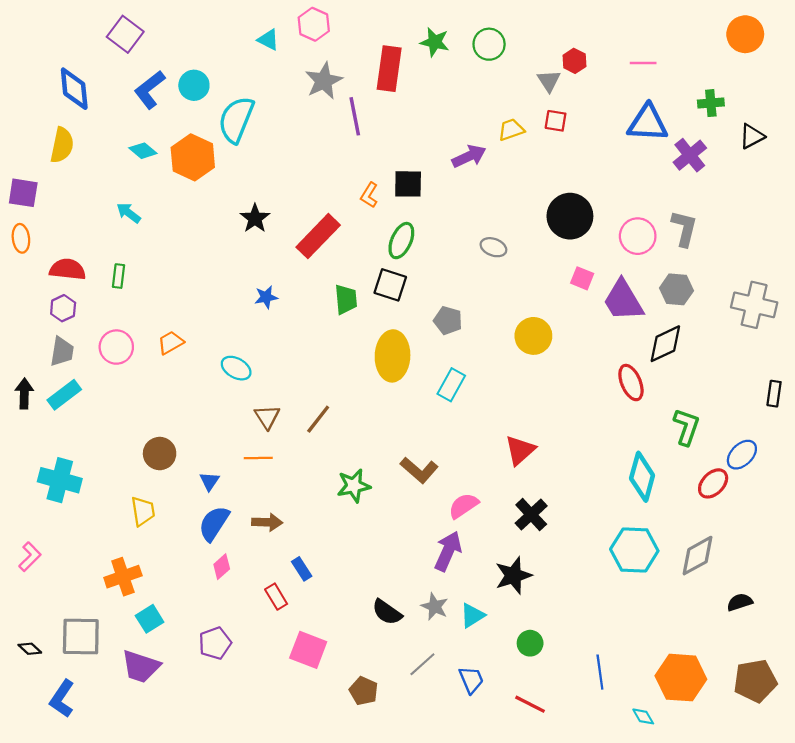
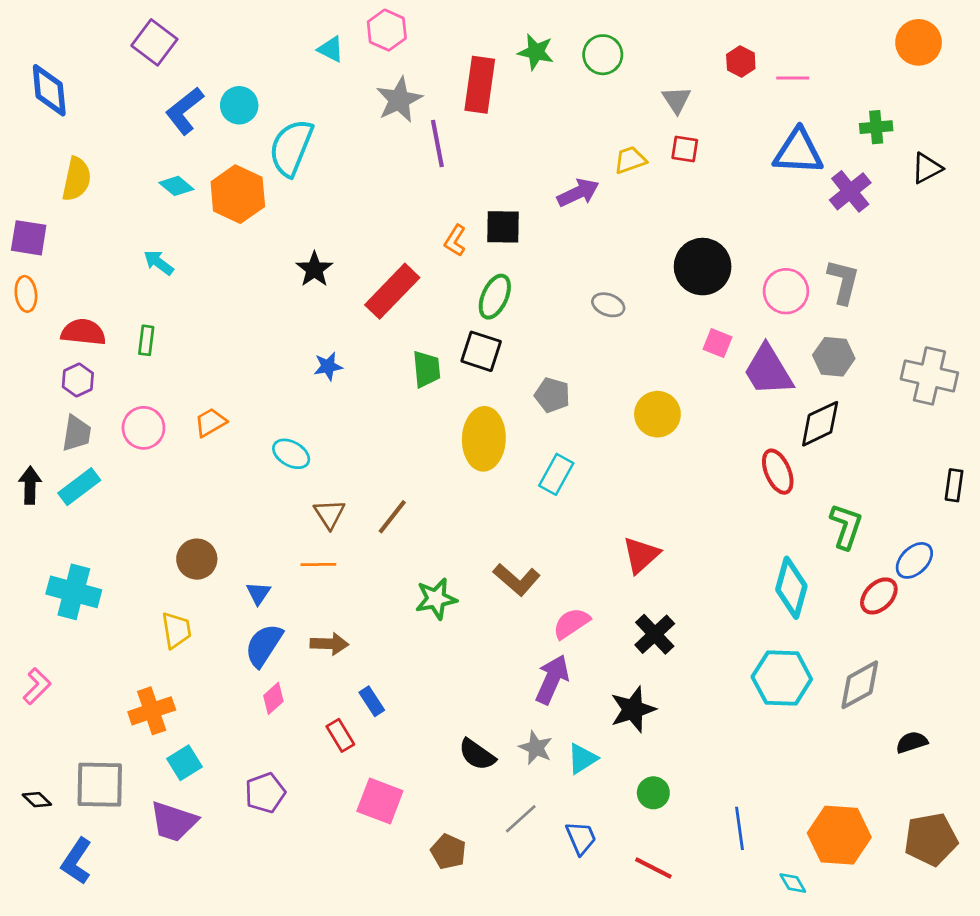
red hexagon: (574, 61) -> (741, 62), moved
blue diamond: (74, 89) -> (49, 90), moved

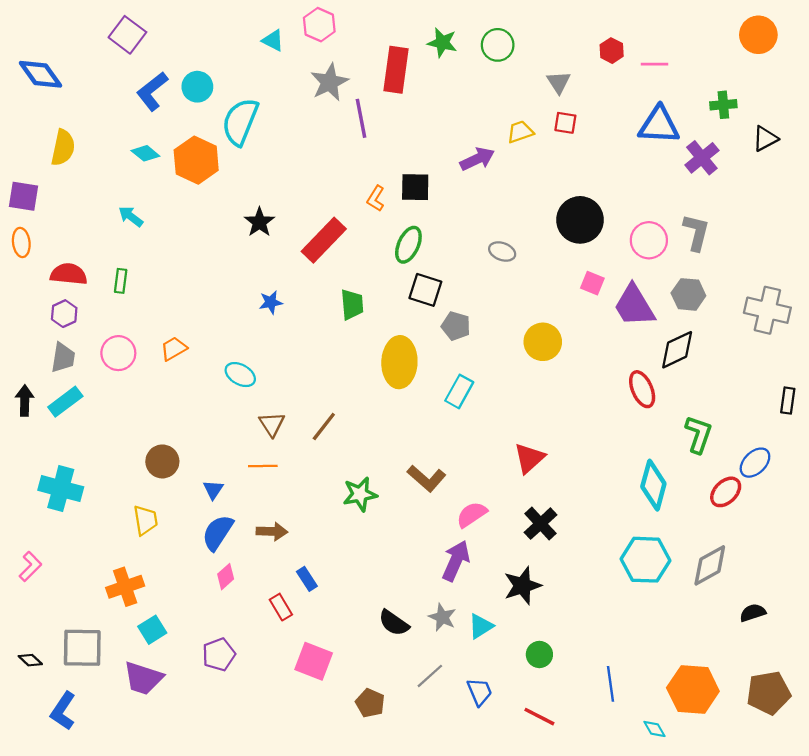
blue diamond: (49, 90) -> (40, 74), turned -30
black square: (481, 351) -> (425, 290), moved

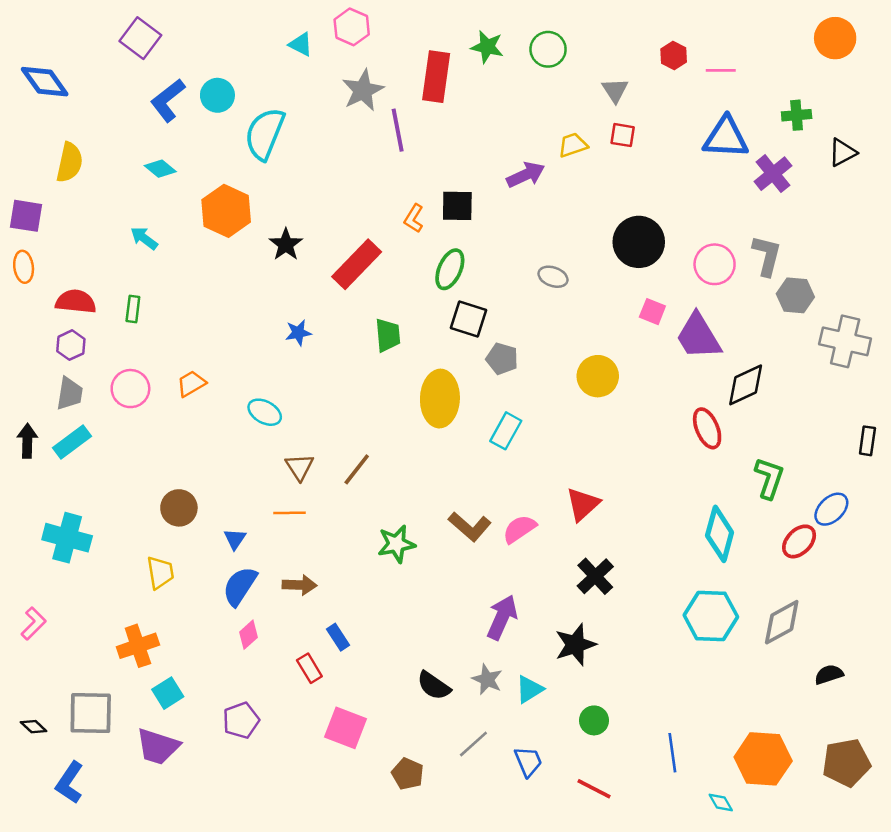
orange hexagon: (196, 160) -> (226, 211), moved
gray hexagon: (688, 294) -> (795, 295), moved
pink semicircle: (472, 515) -> (519, 529), moved

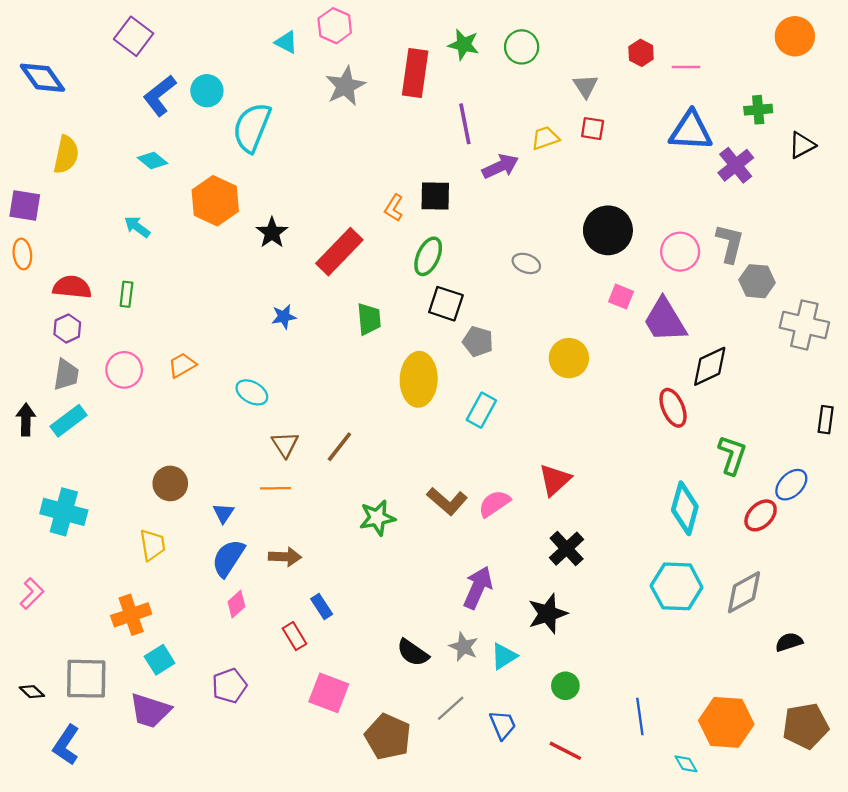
purple line: (398, 130) -> (465, 124), moved
brown pentagon: (408, 774) -> (388, 737), size x1.5

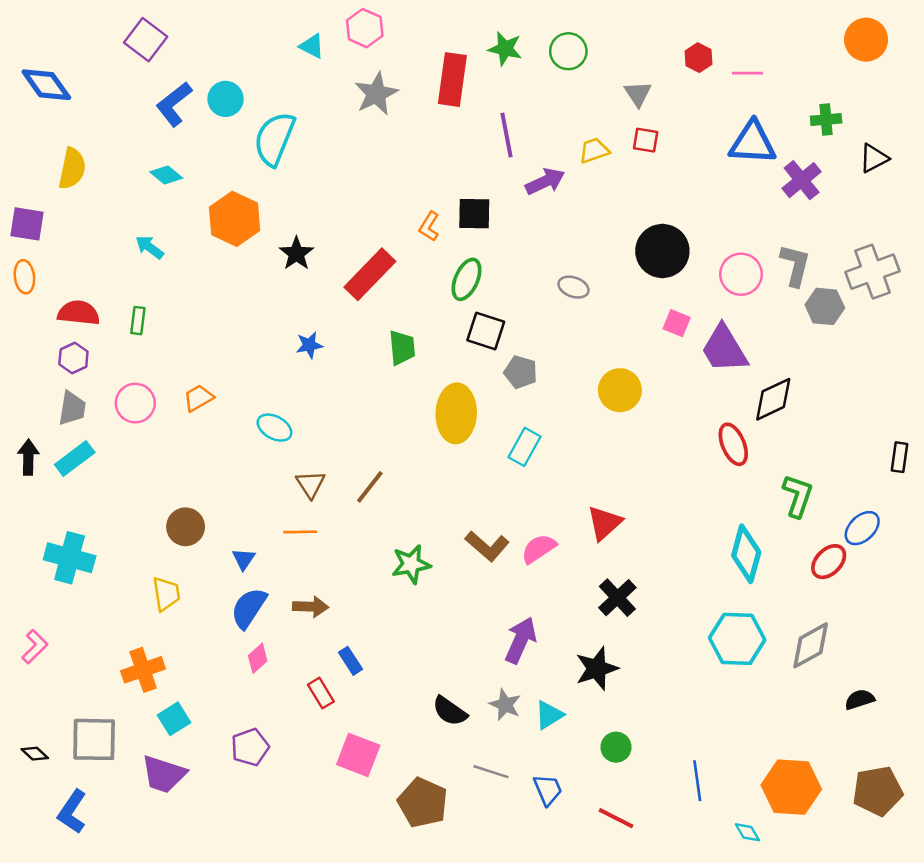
gray cross: (804, 325) -> (872, 272), moved, turned -33
gray line: (451, 708) -> (491, 772), turned 60

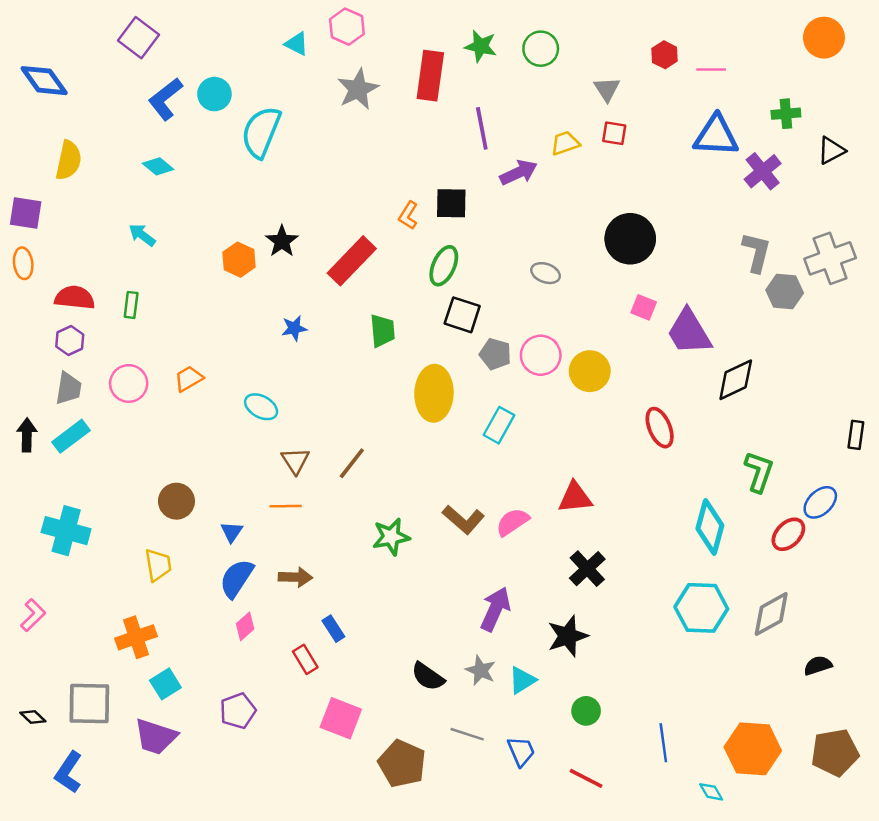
orange hexagon: (235, 219) -> (239, 260), moved, size x0.7
pink circle: (741, 274) -> (541, 355), moved
red ellipse: (733, 444) -> (660, 428), moved
red triangle: (604, 523) -> (575, 497), turned 36

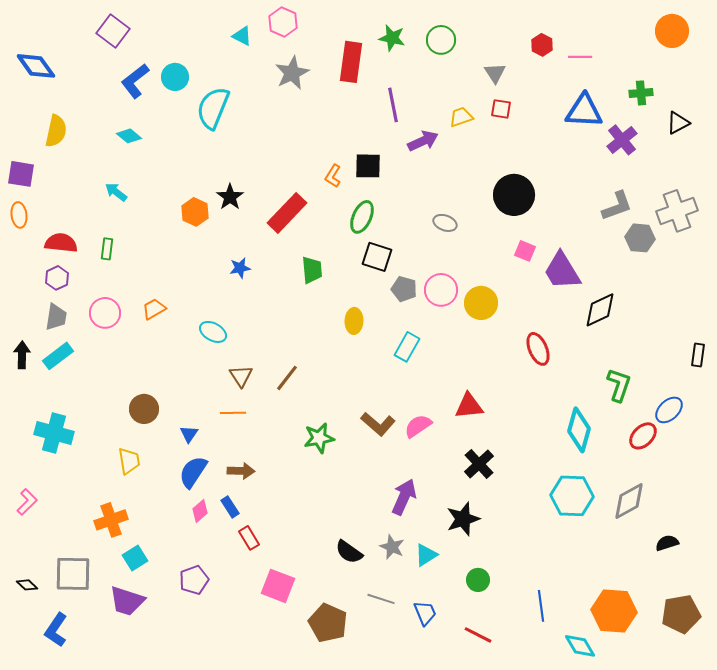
gray L-shape: (756, 252) -> (617, 206), turned 56
yellow ellipse: (434, 393) -> (354, 321), size x0.6
blue rectangle: (333, 629) -> (230, 507), moved
cyan diamond: (711, 792) -> (580, 646), size x1.5

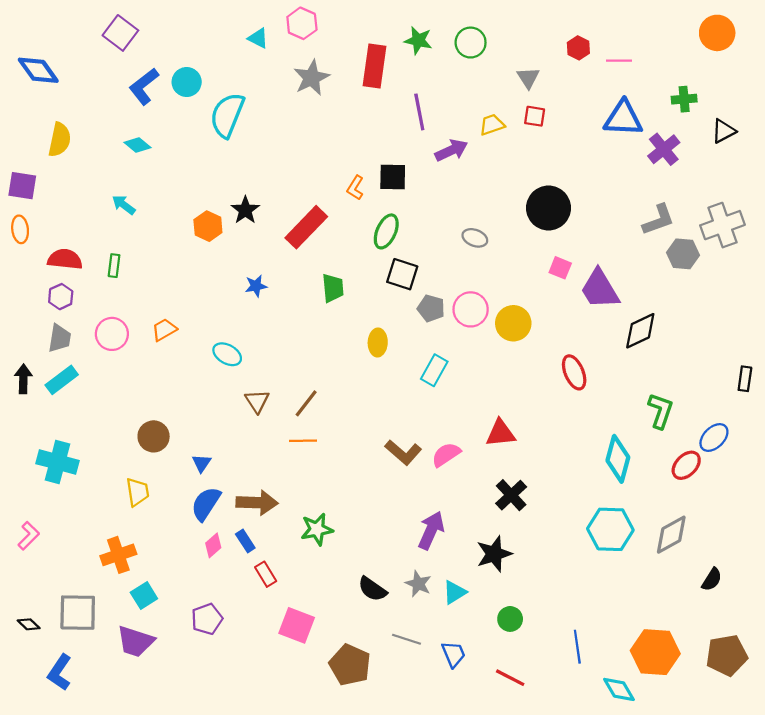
orange line: (233, 413) -> (303, 441), moved
green star: (319, 438) -> (317, 529), moved
brown arrow: (241, 471) -> (257, 503), size x1.4
black semicircle: (667, 543) -> (712, 579), turned 140

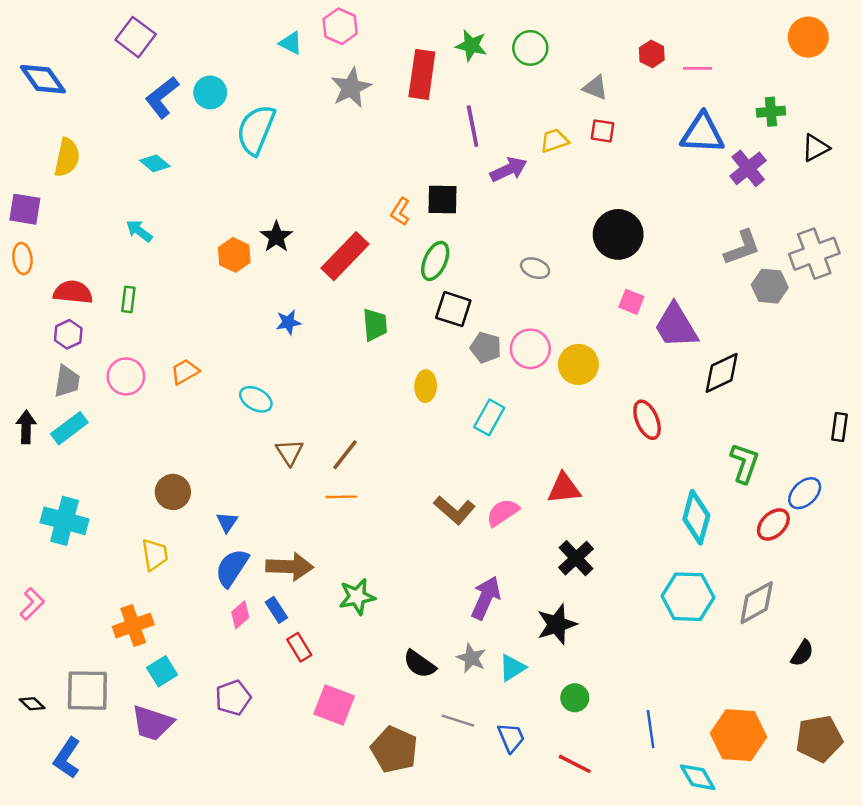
gray triangle: (528, 78) -> (595, 88), turned -35

